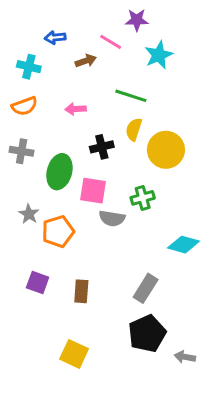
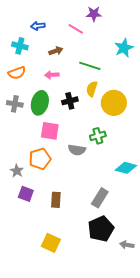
cyan star: (159, 55) -> (124, 48), moved
brown arrow: (86, 61) -> (56, 51), moved
green ellipse: (59, 172) -> (40, 103), moved
pink square: (93, 191) -> (50, 131), moved
gray star: (29, 214) -> (17, 171), moved

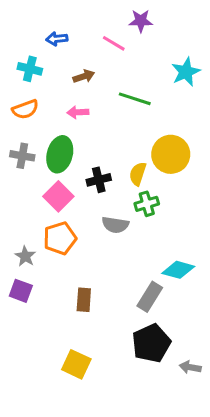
yellow semicircle: (92, 89) -> (138, 174), moved
black cross: (70, 101) -> (99, 180), moved
pink square: (50, 131) -> (58, 196), moved, turned 36
cyan diamond: (126, 168) -> (178, 270), moved
purple square: (26, 194) -> (21, 291), moved

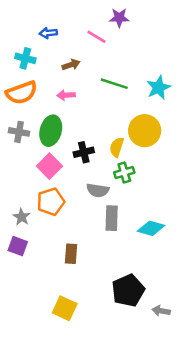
cyan star: (186, 72) -> (159, 88), moved
orange semicircle: (25, 109) -> (22, 93), size x1.4
gray rectangle: (150, 297) -> (112, 218), moved, turned -30

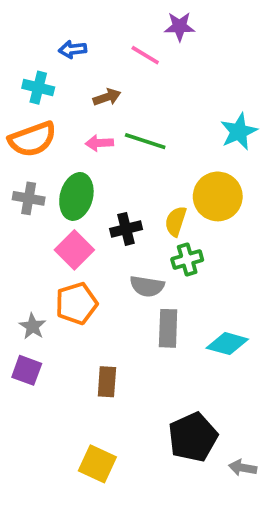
green line: (114, 84) -> (145, 141), moved

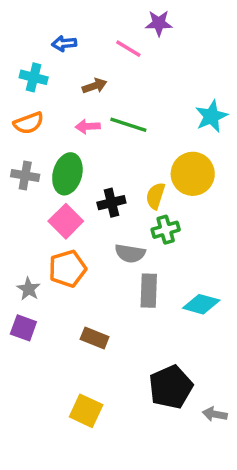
orange semicircle: (32, 139) -> (29, 123), size x0.7
brown rectangle: (107, 382) -> (95, 338), turned -72

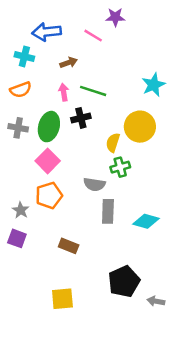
blue arrow: (64, 43) -> (46, 32), size x1.6
pink arrow: (88, 126) -> (64, 92), turned 84
black cross: (111, 203) -> (81, 118), moved
yellow square: (86, 411) -> (62, 299), turned -30

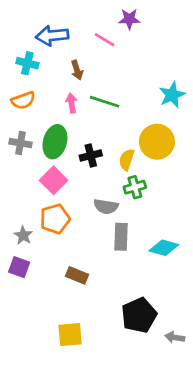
brown arrow: (69, 63) -> (77, 70), turned 91
black cross: (81, 118) -> (91, 155), moved

